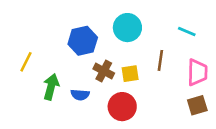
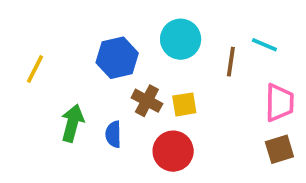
brown line: (160, 60) -> (231, 62), moved
yellow line: (26, 62) -> (35, 69), moved
blue semicircle: (80, 95) -> (113, 134), turned 84

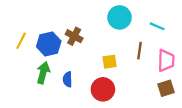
cyan circle: (181, 39) -> (120, 17), moved
blue hexagon: (117, 58) -> (49, 44), moved
brown line: (231, 62) -> (139, 51), moved
brown cross: (147, 101) -> (74, 36), moved

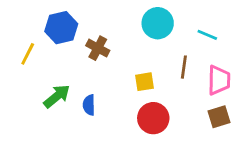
blue hexagon: (49, 44) -> (61, 28), moved
green arrow: (43, 73) -> (57, 96), turned 35
red circle: (103, 89) -> (153, 118), moved

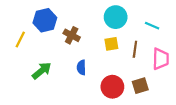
yellow square: (144, 82) -> (111, 44), moved
blue semicircle: (89, 105) -> (81, 67), moved
brown square: (219, 117) -> (140, 86), moved

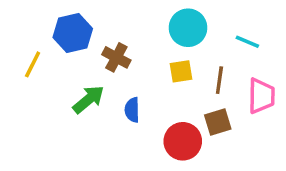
green arrow: (42, 71) -> (88, 99), moved
brown square: (140, 86) -> (218, 122), moved

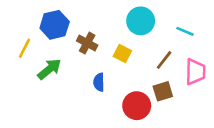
yellow square: (181, 71) -> (122, 53), moved, turned 36
brown line: (219, 80) -> (164, 60), turned 30
green arrow: (88, 99) -> (49, 69), moved

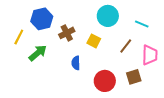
brown cross: (87, 43) -> (67, 33), turned 35
brown square: (163, 91) -> (134, 77), moved

